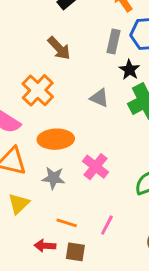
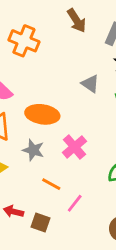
brown arrow: (59, 48) -> (77, 20), moved
orange cross: (38, 90) -> (24, 41), moved, turned -32
orange line: (67, 223) -> (51, 184), moved

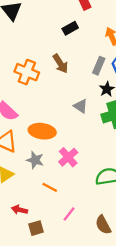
brown arrow: (77, 20) -> (60, 64), moved
pink line: (75, 203) -> (69, 214), moved
brown square: (41, 223) -> (36, 228), moved, turned -35

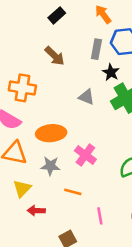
orange cross: (27, 72) -> (22, 88), moved
red arrow: (20, 210) -> (36, 211), moved
pink line: (69, 214) -> (100, 216), turned -35

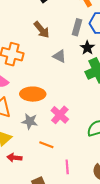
gray triangle: (87, 97) -> (59, 56), moved

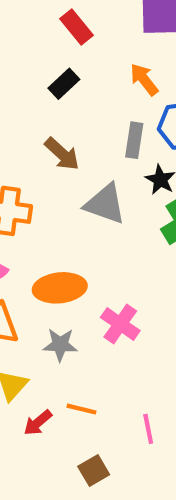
gray triangle: (59, 56) -> (105, 204), size x1.5
orange line: (46, 145) -> (82, 409), moved
red arrow: (14, 158) -> (38, 423), turned -40

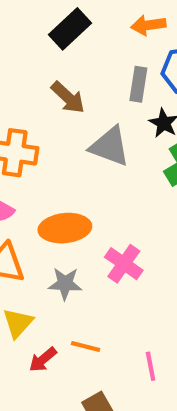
orange arrow: (144, 79) -> (148, 25), turned -60
black rectangle: (64, 84) -> (70, 29), size x1.4

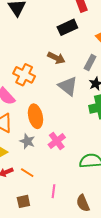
brown arrow: (68, 97) -> (56, 58), turned -36
orange ellipse: (65, 228) -> (35, 116), turned 65

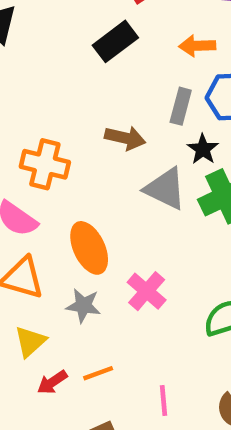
brown arrow: (56, 58) -> (125, 138), moved
gray triangle: (68, 86) -> (165, 189), moved
orange line: (27, 173) -> (98, 373), turned -40

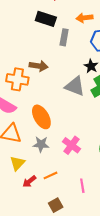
black rectangle: (115, 41) -> (46, 19), turned 60
gray rectangle: (181, 106) -> (64, 37), moved
brown arrow: (125, 138) -> (39, 66), moved
pink cross: (147, 291) -> (72, 145), moved

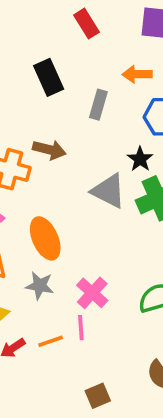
black rectangle: (46, 19) -> (49, 77), moved, turned 42
pink line: (82, 186) -> (81, 328), moved
brown square: (56, 205) -> (98, 396), moved

